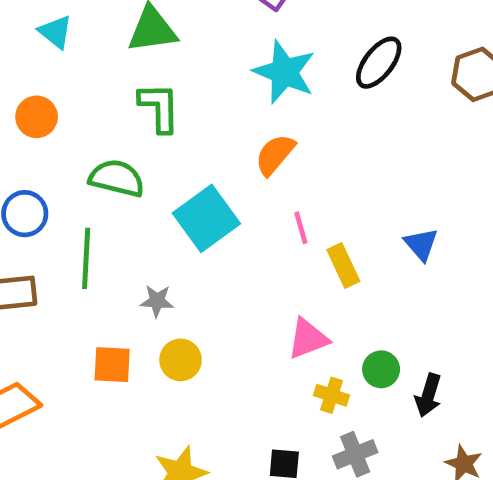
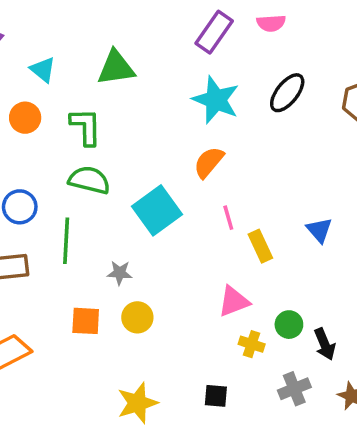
green L-shape: (159, 107) -> (86, 127), moved
orange circle: (37, 117) -> (25, 118), moved
black arrow: (428, 395) -> (325, 344), turned -40
gray cross: (355, 454) -> (294, 389), moved

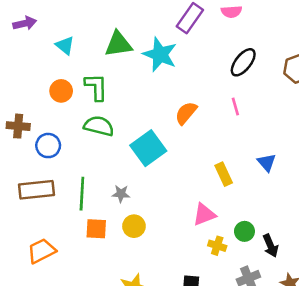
cyan star: (216, 100) -> (160, 55), moved
orange circle: (25, 118) -> (61, 91), moved
pink line: (228, 218) -> (235, 107), moved
green line: (66, 241) -> (82, 194), moved

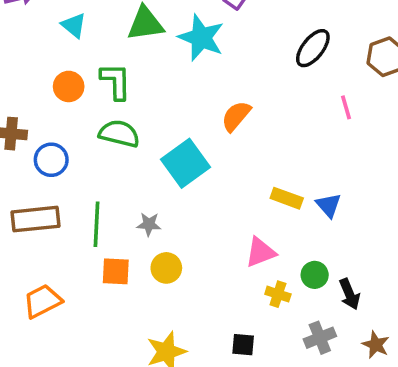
pink line: (235, 107) -> (346, 107), moved
blue triangle: (267, 162) -> (329, 205), moved
yellow rectangle: (224, 174) -> (287, 198), turned -45

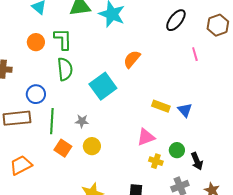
green semicircle: (119, 134) -> (65, 69), turned 70
blue circle: (51, 160) -> (36, 94), moved
orange square: (116, 271) -> (63, 148), turned 30

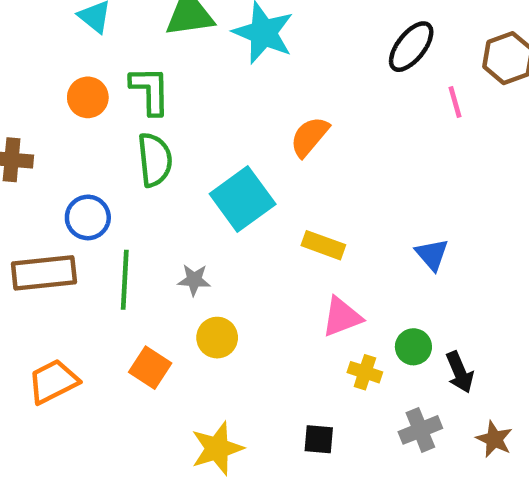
pink line: (195, 54) -> (455, 102), moved
yellow rectangle: (161, 106) -> (323, 245), moved
orange square: (63, 148) -> (150, 368), moved

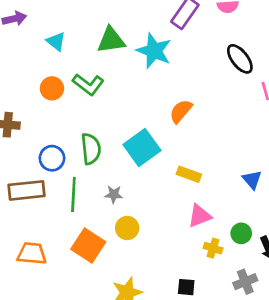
black ellipse: (411, 47) -> (240, 59), turned -76
green L-shape: (150, 90) -> (88, 84), turned 128
green semicircle: (155, 160) -> (91, 149), moved
orange square: (150, 368) -> (88, 245), size x1.4
orange trapezoid: (53, 381) -> (32, 253), turned 32

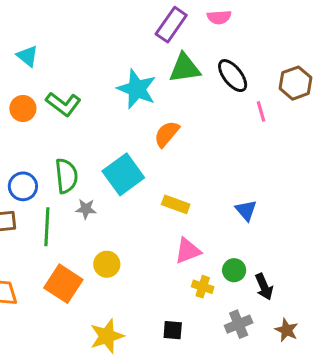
green triangle: (111, 40) -> (185, 68), moved
cyan star: (154, 51) -> (137, 89), moved
gray star: (114, 194) -> (86, 209), moved

